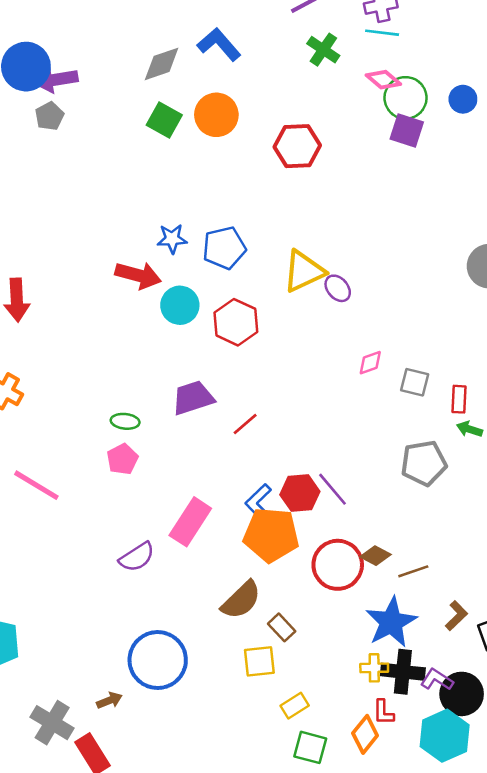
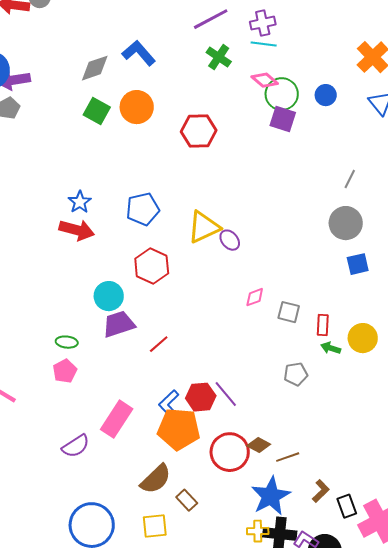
blue star: (172, 239) -> (80, 202), moved, turned -30
cyan circle: (180, 305) -> (109, 296), moved
gray pentagon: (424, 463) -> (296, 374), size x0.7
yellow square: (259, 661) -> (155, 526), moved

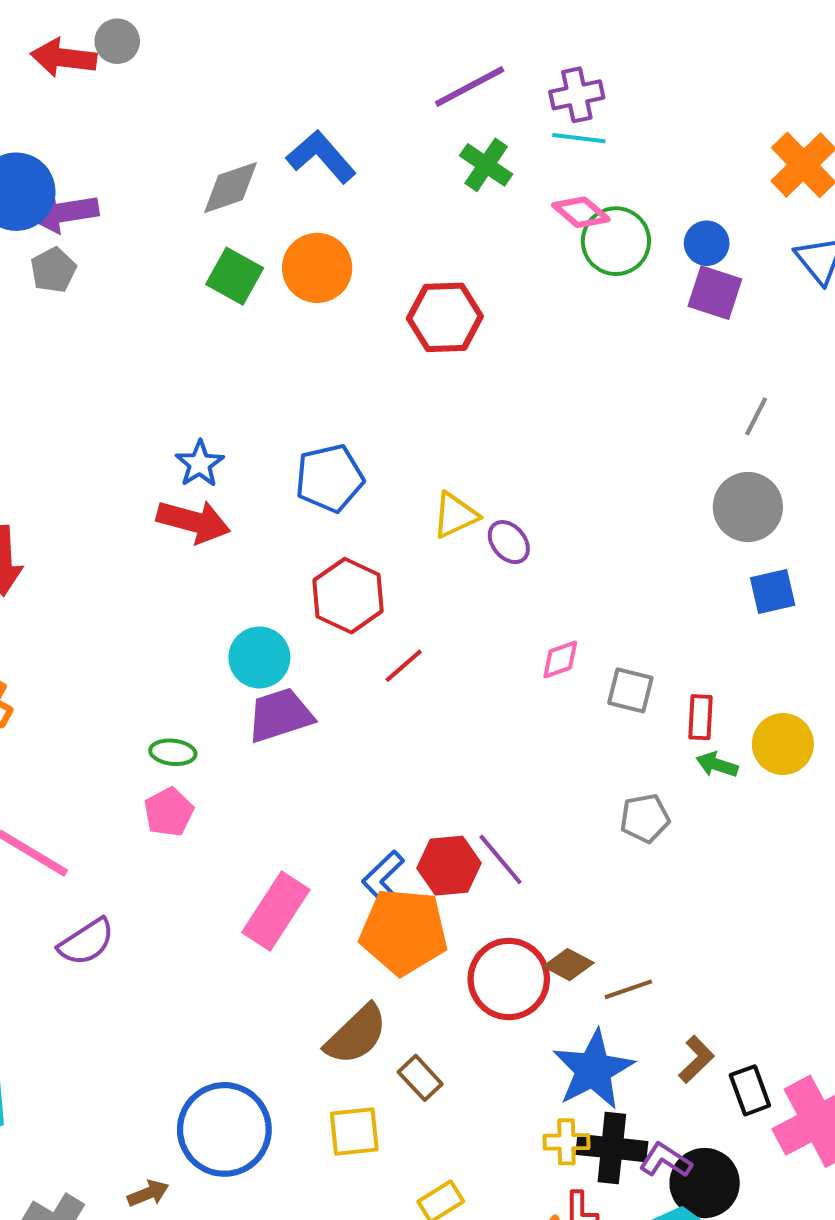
purple square: (283, 119) -> (715, 293), moved
yellow triangle: (204, 227) -> (455, 515), size x0.7
red line: (159, 344) -> (404, 666), moved
purple semicircle: (76, 446) -> (86, 942), moved

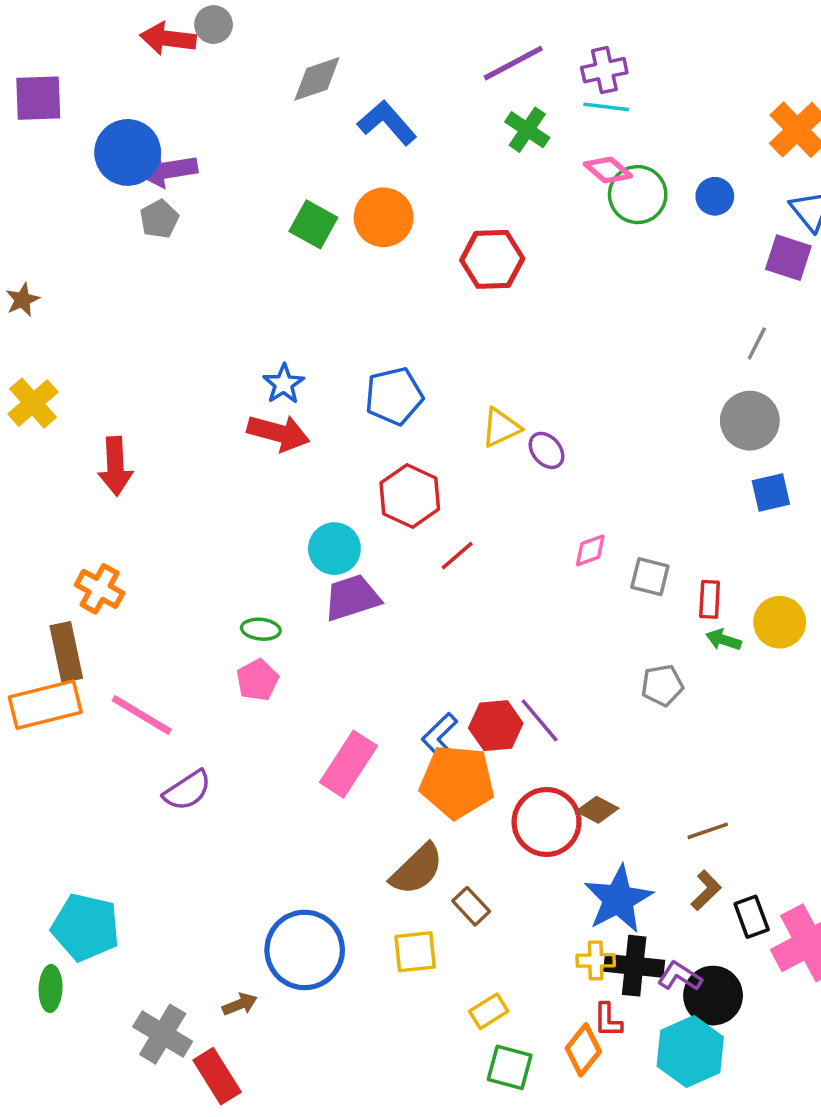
gray diamond: (231, 188) -> (317, 79), moved
purple square: (715, 293) -> (788, 258), moved
brown line: (628, 989) -> (708, 831), moved

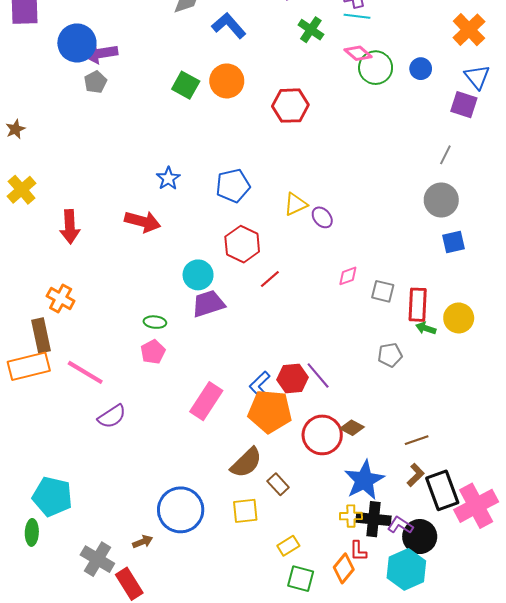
red arrow: (278, 433) -> (143, 222), moved
red rectangle: (710, 599) -> (418, 305), size x1.5
black rectangle: (752, 917) -> (442, 490), size x1.6

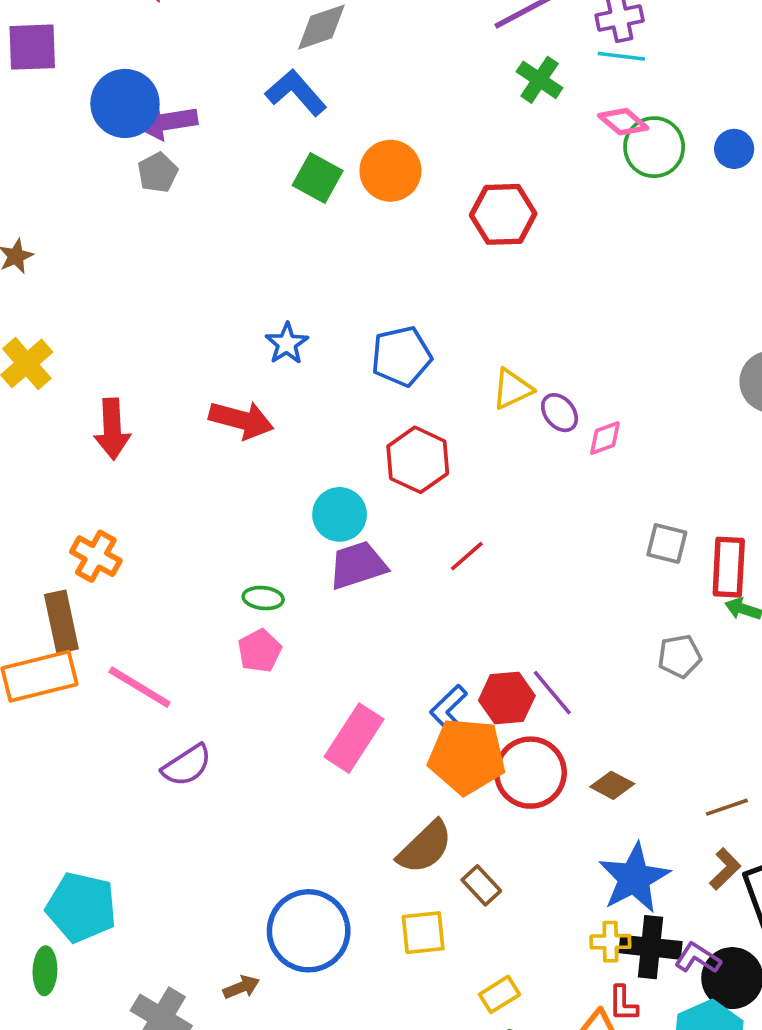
blue L-shape: (229, 26) -> (296, 93), moved
pink diamond: (348, 276) -> (605, 438), moved
red line: (270, 279) -> (467, 556), moved
red circle: (322, 435) -> (530, 773), moved

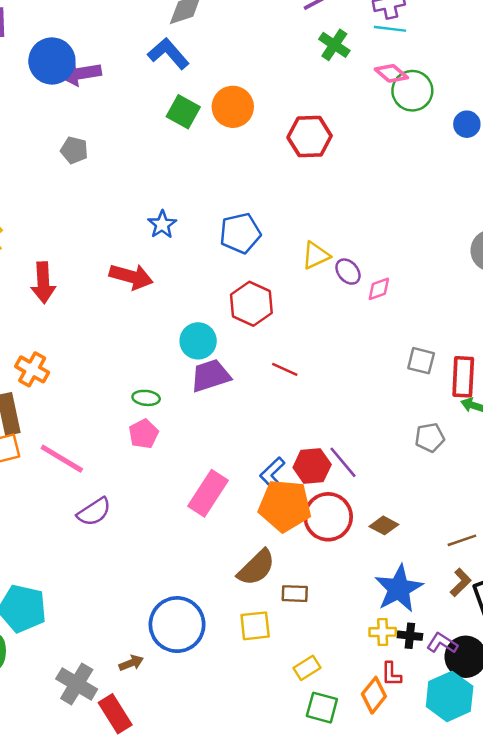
blue circle: (734, 149) -> (467, 124), moved
gray pentagon: (158, 173) -> (74, 150), moved, turned -30
red line: (467, 556) -> (285, 369), turned 65
brown rectangle: (481, 885) -> (295, 594), turned -45
black cross: (650, 947) -> (410, 636), size x0.6

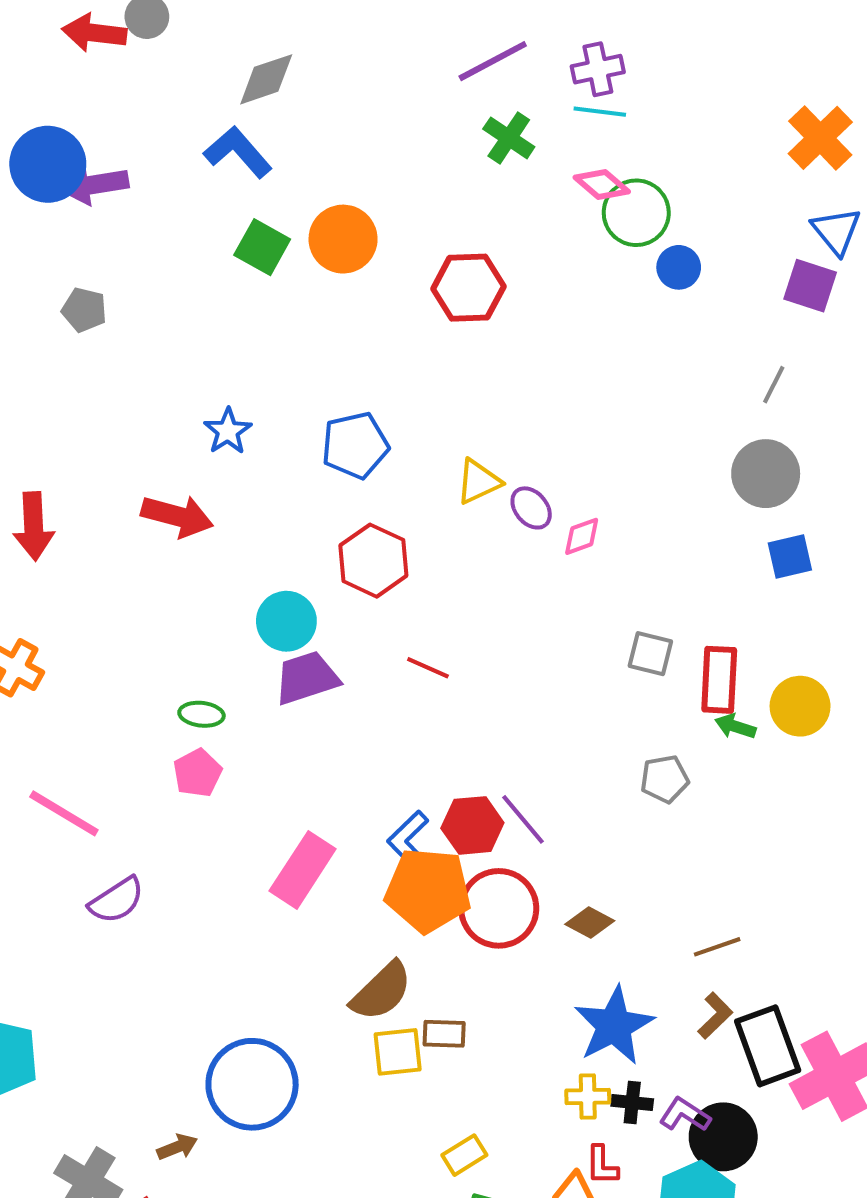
blue circle: (467, 124) -> (679, 267), moved
yellow square: (255, 626) -> (398, 1052), moved

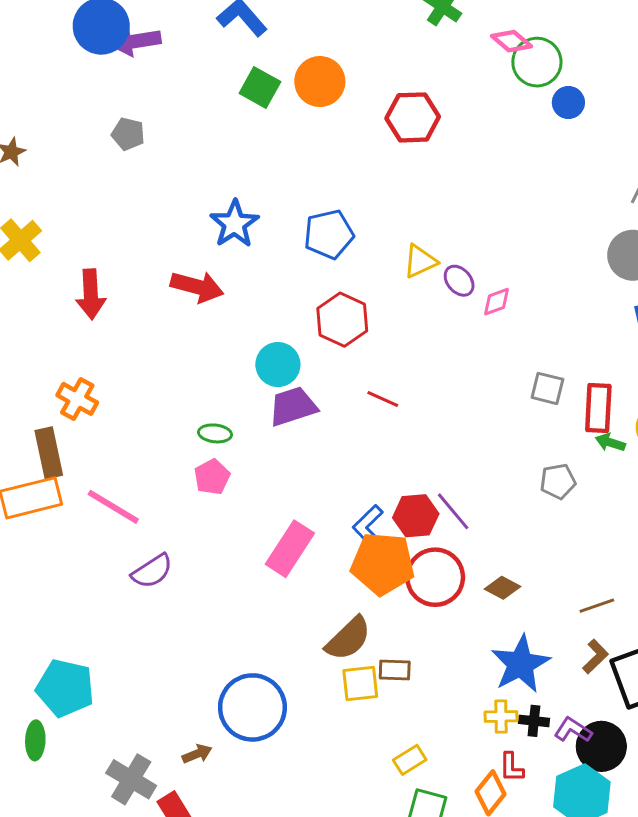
blue star: (228, 431) -> (234, 224), size x1.4

